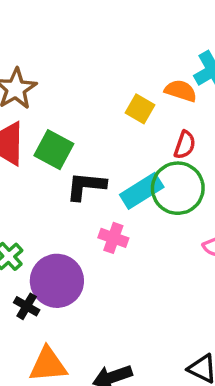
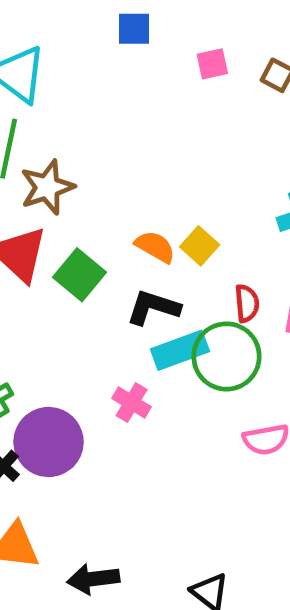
orange semicircle: (181, 91) -> (155, 247), moved
red semicircle: (185, 145) -> (247, 303), turned -36
black L-shape: (86, 186) -> (153, 307), moved

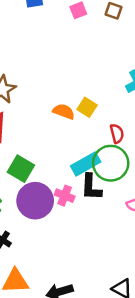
green square: (79, 275) -> (21, 169), moved
black L-shape: (153, 307) -> (91, 187), moved, turned -96
purple circle: (49, 442) -> (35, 201), moved

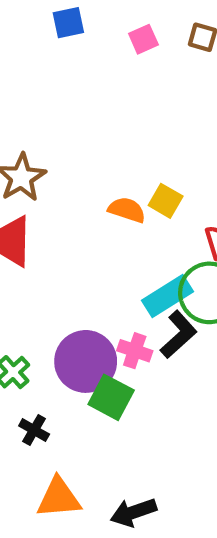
green square: (21, 169) -> (111, 397), moved
black L-shape: (91, 187) -> (179, 334), turned -132

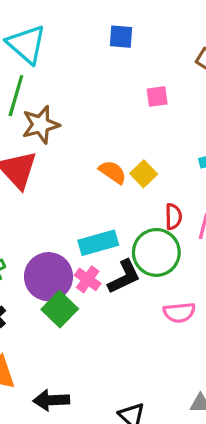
blue square: (68, 23) -> (121, 37), moved
pink square: (143, 39) -> (157, 96), moved
cyan rectangle: (168, 296) -> (98, 243), moved

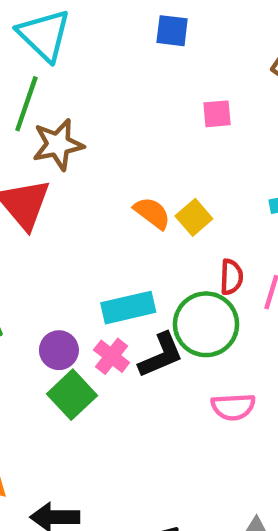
purple circle: (49, 277) -> (59, 350), size x0.6

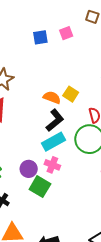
blue square: (172, 31) -> (40, 37), moved
pink square: (217, 114) -> (66, 33), moved
black L-shape: (161, 355) -> (55, 120), moved

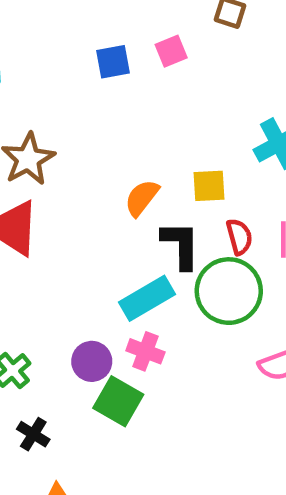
yellow square: (71, 94) -> (209, 186), moved, turned -35
orange semicircle: (52, 97) -> (142, 198), turned -72
black L-shape: (55, 120) -> (181, 245), moved, turned -50

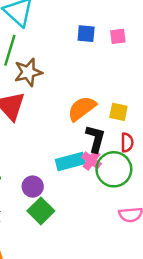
orange semicircle: (142, 198) -> (82, 109), size x1.4
pink cross: (145, 351) -> (92, 160), moved

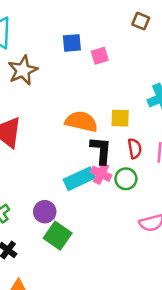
pink square: (118, 36) -> (100, 56), moved
brown star: (28, 72) -> (23, 70), moved
orange semicircle: (82, 109) -> (81, 122), turned 60
green circle: (114, 169) -> (126, 179), size x0.6

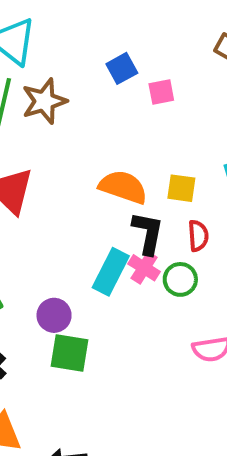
blue square: (72, 43) -> (122, 68), turned -30
cyan rectangle: (79, 179) -> (111, 272), turned -44
green square: (58, 236) -> (69, 353), turned -32

